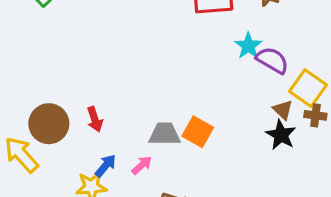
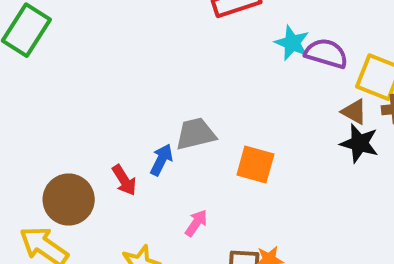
gray trapezoid: (165, 134) -> (196, 134), moved
blue arrow: (105, 166) -> (161, 160), moved

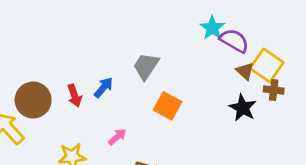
brown triangle: (354, 112) -> (245, 71), moved
gray trapezoid: (196, 134) -> (146, 66), moved, turned -56

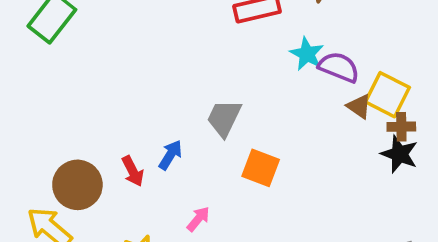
black star: (243, 108) -> (399, 154), moved

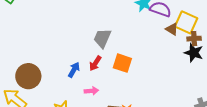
blue arrow: (170, 155) -> (74, 70), moved
red arrow: (133, 171) -> (95, 63), moved, turned 63
pink arrow: (198, 219) -> (91, 91), turned 48

